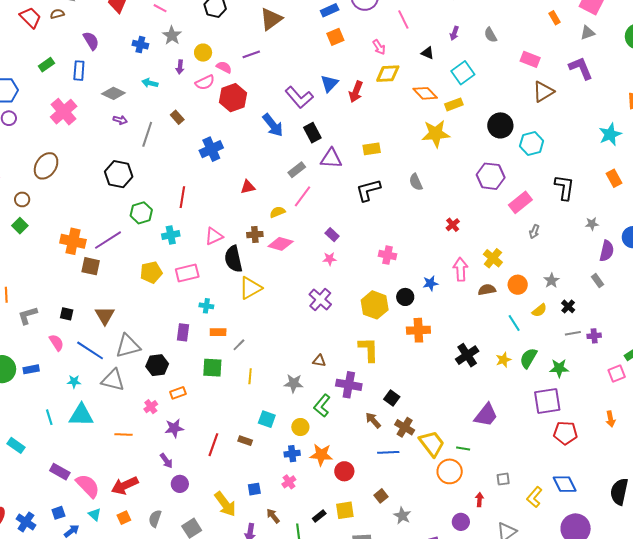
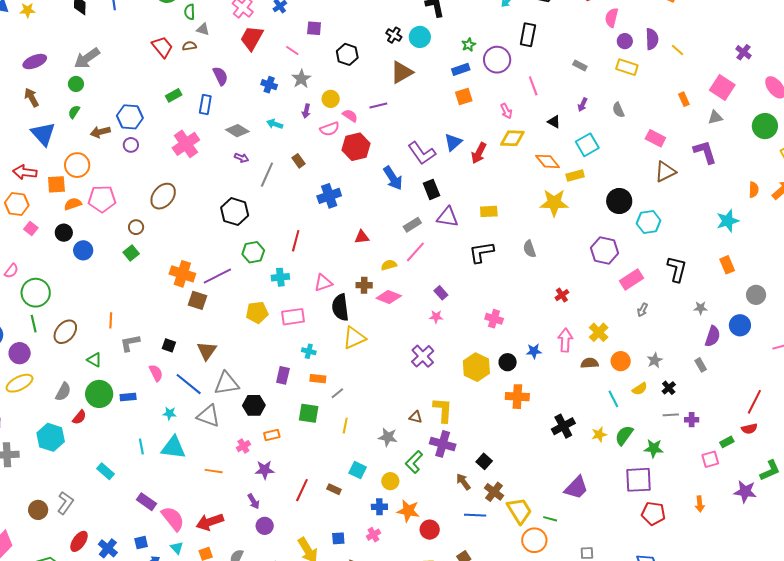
yellow L-shape: (369, 349) -> (443, 410), moved

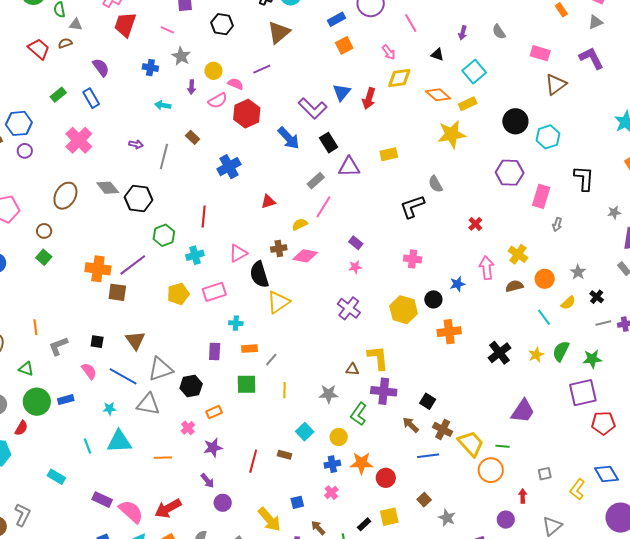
blue rectangle: (205, 104) -> (91, 98), turned -30
gray diamond: (237, 131) -> (108, 188), moved, turned 30
black L-shape: (481, 252) -> (412, 206), moved
pink rectangle: (631, 279) -> (541, 196), turned -30
cyan square: (358, 470) -> (305, 432), turned 30

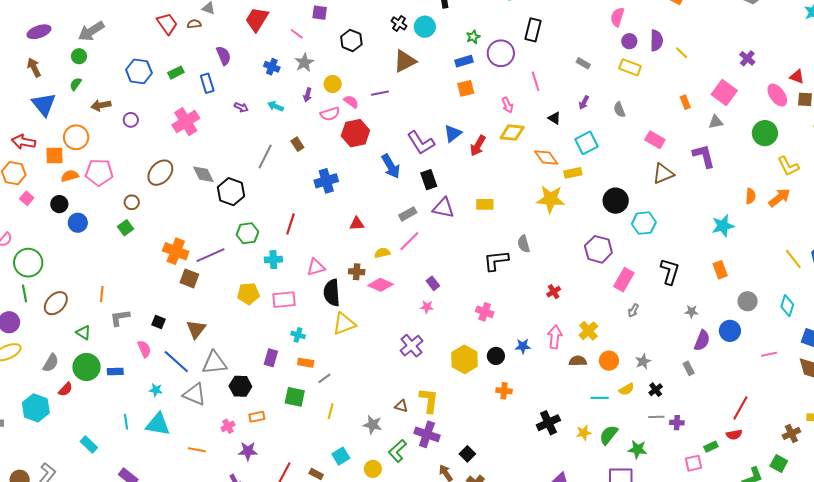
blue hexagon: (19, 123) -> (139, 71), moved
purple arrow: (136, 144) -> (241, 107), moved
cyan line: (544, 317) -> (600, 398), turned -66
orange cross: (449, 332) -> (504, 391), size x0.7

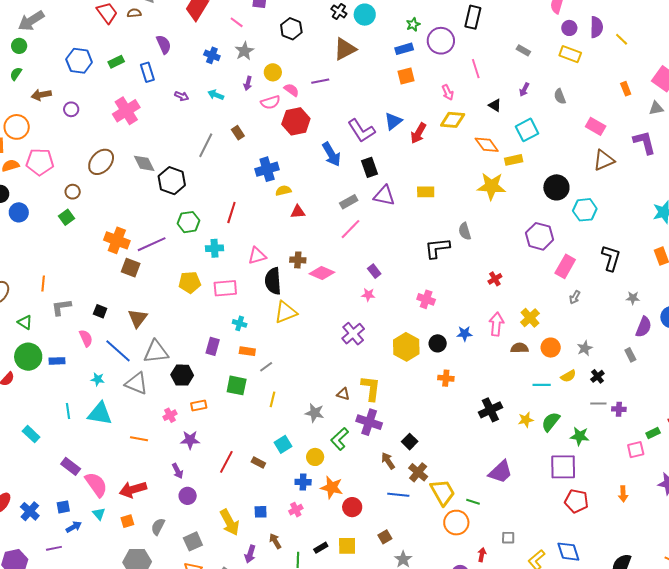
yellow semicircle: (382, 253) -> (283, 191), moved

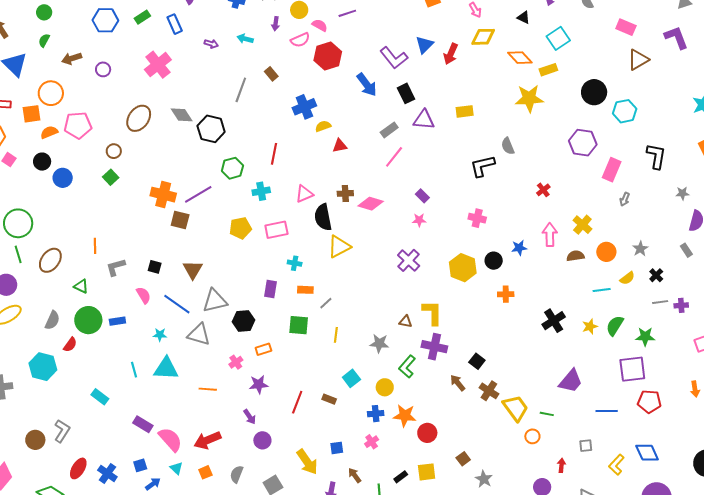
blue line: (398, 495) -> (607, 411), moved
orange circle: (456, 523) -> (532, 436), size x0.6

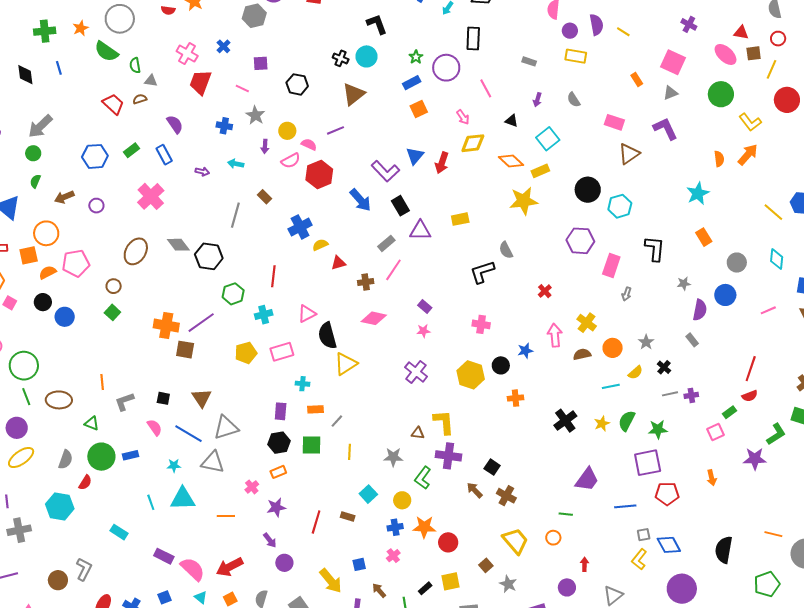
brown cross: (345, 193) -> (366, 282), moved
brown ellipse: (50, 260) -> (59, 400), turned 60
black hexagon: (243, 321) -> (279, 443), moved
yellow trapezoid: (515, 408) -> (515, 541), moved
gray square: (586, 446) -> (644, 535), moved

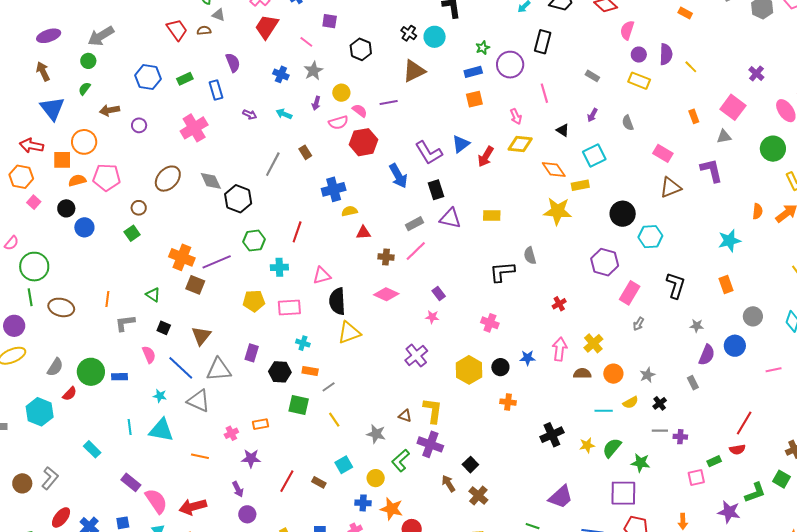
purple rectangle: (281, 411) -> (252, 353), moved
green triangle: (92, 423) -> (153, 295), moved
black hexagon: (279, 443) -> (280, 372), moved
yellow line: (349, 452) -> (334, 420), turned -49

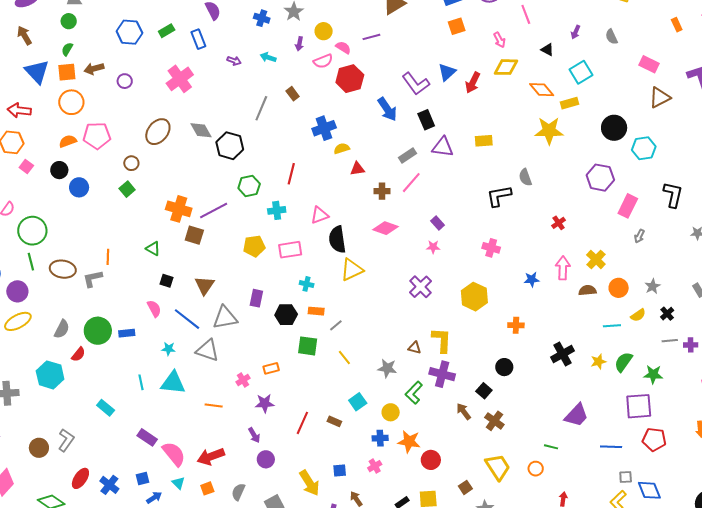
orange square: (62, 160) -> (67, 72), moved
gray L-shape: (125, 323) -> (93, 279), moved
black circle: (500, 367) -> (504, 367), moved

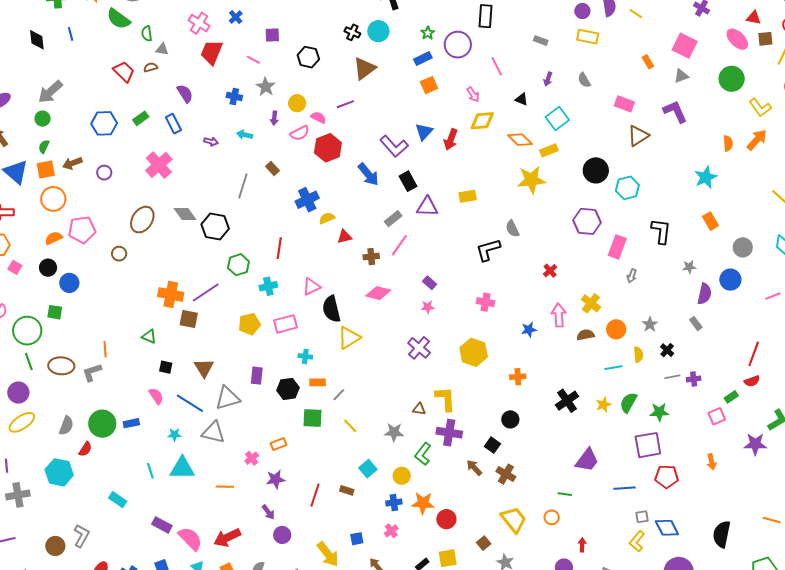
green square: (127, 189) -> (55, 312), moved, turned -35
yellow semicircle: (638, 315) -> (638, 355), turned -56

